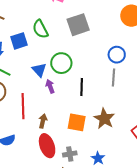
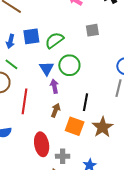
gray square: (78, 25) -> (92, 30), size x0.6
green semicircle: (40, 29) -> (54, 40), moved, turned 72
black line: (82, 87) -> (86, 102), moved
brown arrow: (43, 121) -> (56, 110), moved

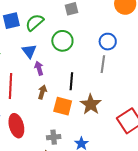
green circle: (69, 65) -> (62, 41), moved
red ellipse: (42, 144) -> (16, 126), moved

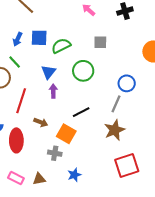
black line: (71, 81) -> (81, 112), turned 42
brown arrow: (42, 92) -> (41, 122), moved, turned 80
brown star: (91, 104) -> (115, 130), moved
gray cross: (54, 137) -> (55, 153), moved

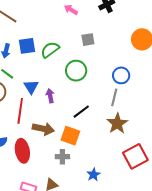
blue triangle: (48, 72) -> (31, 87), moved
brown arrow: (41, 122) -> (43, 129), size x1.5
blue star: (74, 175) -> (93, 175), moved

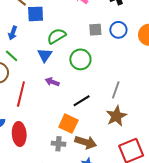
blue square: (27, 46) -> (36, 14), moved
blue circle: (121, 75) -> (118, 30), moved
blue triangle: (31, 87) -> (45, 55), moved
purple arrow: (50, 96) -> (52, 82), turned -64
brown arrow: (43, 129) -> (86, 142), moved

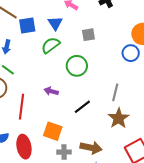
blue circle: (118, 30) -> (131, 53), moved
blue triangle: (45, 55) -> (55, 23), moved
orange square: (68, 124) -> (53, 131), moved

